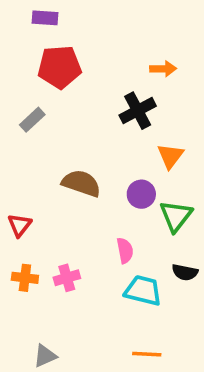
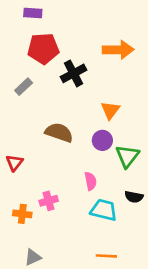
orange arrow: (163, 69) -> (118, 50), size x1.6
black cross: (138, 111) -> (74, 73), moved
orange triangle: (170, 156) -> (110, 110), moved
orange cross: (25, 278) -> (22, 214), moved

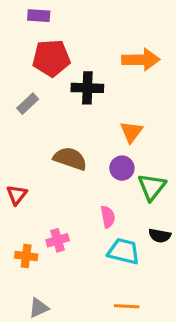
black cross: (74, 73) -> (87, 88), turned 30

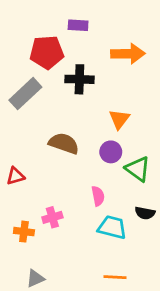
purple rectangle: (39, 16) -> (78, 25), moved
gray rectangle: (28, 104) -> (25, 94), size x1.6
green triangle: (152, 187) -> (138, 169), turned -32
red triangle: (17, 195) -> (15, 176), turned 36

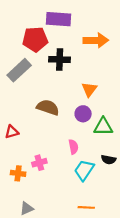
purple rectangle: (78, 25) -> (59, 19), size x1.6
green triangle: (138, 169) -> (103, 127), turned -36
cyan trapezoid: (112, 227) -> (84, 170), turned -70

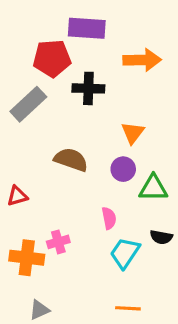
orange cross: (18, 173) -> (27, 258), size x1.5

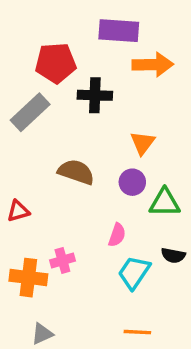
purple rectangle: (87, 28) -> (119, 31), moved
pink semicircle: (109, 218) -> (117, 235), turned 30

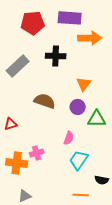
red pentagon: (56, 63) -> (33, 23), moved
black semicircle: (173, 255) -> (102, 180), moved

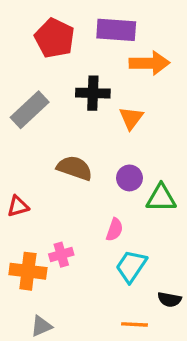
red pentagon: (33, 23) -> (55, 38), turned 30
orange triangle: (84, 84) -> (131, 118), moved

